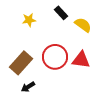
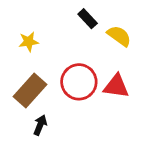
yellow star: (29, 20) -> (29, 42), moved
black arrow: (28, 87) -> (40, 125), turned 144

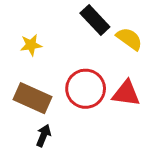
black rectangle: (88, 19) -> (95, 20), size x1.4
brown rectangle: (30, 91) -> (33, 98), turned 72

